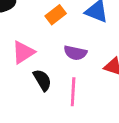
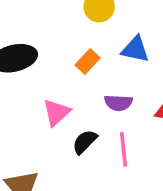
black semicircle: (42, 80) -> (85, 142), turned -95

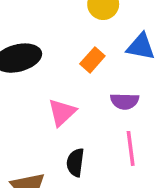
black semicircle: (85, 142) -> (75, 162), moved, turned -36

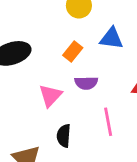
purple semicircle: (125, 101) -> (86, 83), moved

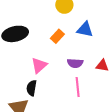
purple semicircle: (86, 83) -> (75, 63), moved
black semicircle: (64, 136) -> (32, 88), moved

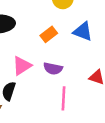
purple semicircle: (75, 63) -> (53, 69), moved

